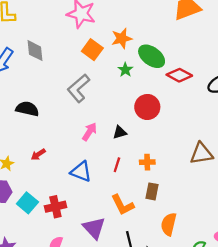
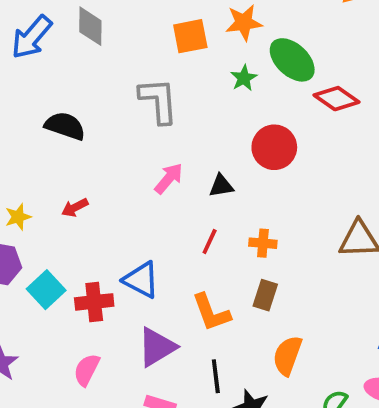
orange square: (92, 50) -> (190, 36), turned 36
gray L-shape: (78, 88) -> (158, 101), turned 120
blue triangle: (81, 172) -> (141, 280), moved
purple triangle: (94, 228) -> (157, 347), turned 35

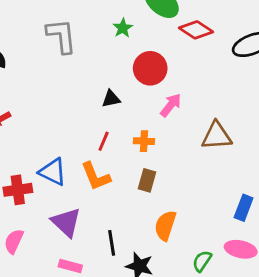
green star: (244, 78) -> (123, 28), moved
pink arrow: (169, 178) -> (171, 105), moved
orange L-shape: (211, 312) -> (96, 176), moved
purple triangle: (157, 347) -> (66, 222), turned -44

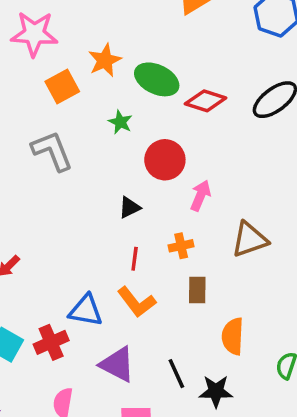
brown triangle: (217, 136) -> (250, 240), moved

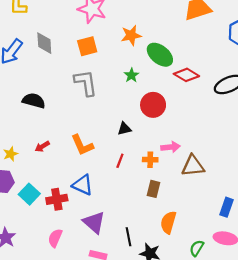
orange square: (62, 87) -> (87, 46), moved
pink arrow: (200, 196) -> (171, 147), moved, turned 48
orange L-shape: (137, 302) -> (82, 145), moved

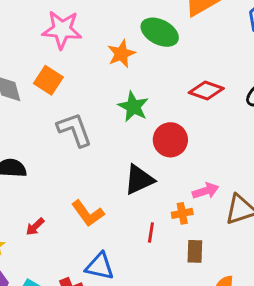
orange square: (87, 46) -> (48, 80), moved, turned -30
green ellipse: (160, 55) -> (160, 32), moved
green star: (131, 75) -> (133, 107), size x1.5
black triangle: (124, 129) -> (139, 180), size x1.6
red line: (120, 161) -> (151, 233), moved

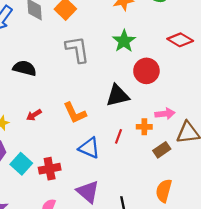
brown rectangle: (195, 251) -> (162, 150), moved, turned 42
blue triangle: (100, 266) -> (89, 148), moved

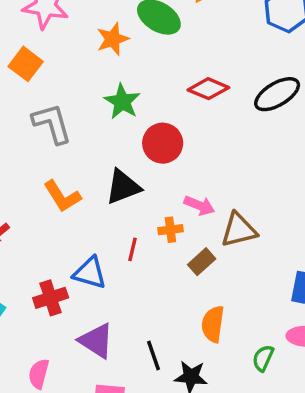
orange L-shape: (75, 113) -> (62, 196), moved
pink arrow: (165, 114) -> (199, 205), turned 36
red cross: (50, 169) -> (51, 298), moved

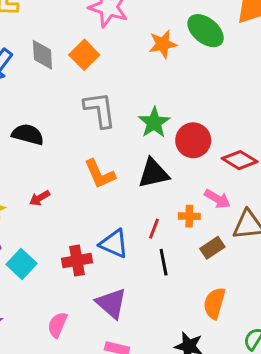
red diamond: (208, 89) -> (240, 160), moved
green star: (122, 102) -> (154, 123), moved
black line: (154, 356) -> (164, 262), moved

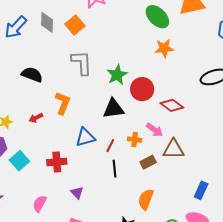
orange star: (163, 44) -> (164, 48), moved
orange L-shape: (100, 174) -> (63, 103), moved, turned -140
blue triangle: (114, 244) -> (85, 137), moved, turned -45
purple triangle: (111, 303) -> (77, 193), size x0.6

